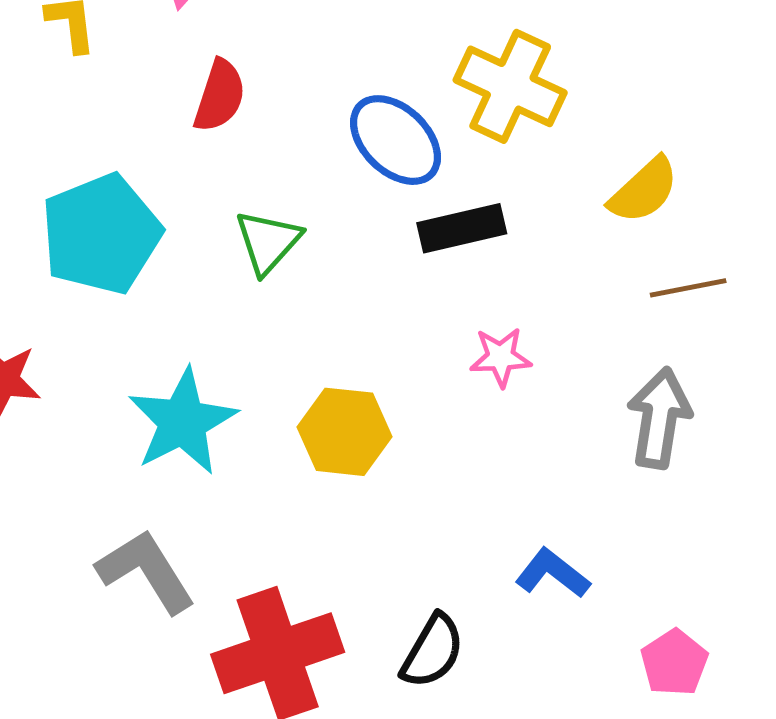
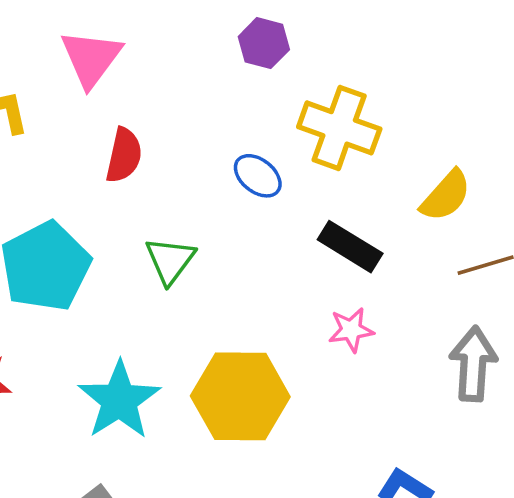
blue ellipse: (396, 140) -> (258, 176), size x0.7
black rectangle: (462, 228) -> (350, 247), moved, turned 50
yellow hexagon: (344, 432) -> (240, 396), size x1.4

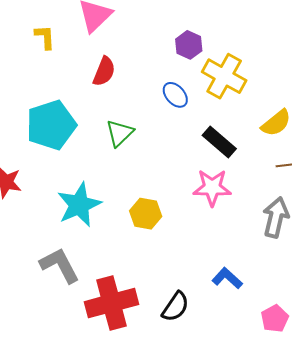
purple hexagon: (264, 43) -> (189, 45), moved
pink star: (351, 330) -> (212, 188), size x1.5
yellow hexagon: (240, 396) -> (146, 214), size x0.6

